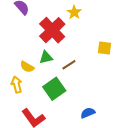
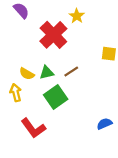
green triangle: (46, 57) -> (47, 73), moved
blue semicircle: (88, 113) -> (104, 124), moved

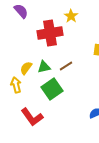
red cross: (53, 35) -> (50, 33), turned 35
yellow semicircle: (27, 74) -> (26, 68), turned 96

